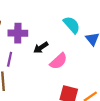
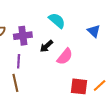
cyan semicircle: (72, 25) -> (57, 21), moved

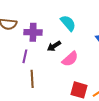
brown line: (15, 83) -> (32, 79), moved

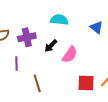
cyan semicircle: (68, 23) -> (59, 20), turned -30
purple line: (25, 56) -> (16, 63), moved

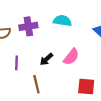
purple cross: (27, 37) -> (28, 26), moved
black arrow: (51, 46) -> (46, 59), moved

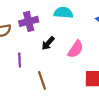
black arrow: (46, 59) -> (48, 43), moved

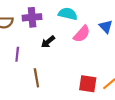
pink semicircle: (76, 49) -> (82, 34), moved

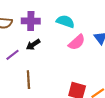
black arrow: (48, 42) -> (33, 45), moved
purple line: (17, 54) -> (13, 55), turned 40

